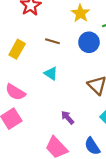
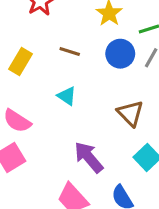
purple arrow: (67, 117) -> (89, 157), size x1.6

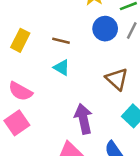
brown line: (70, 51) -> (61, 41), moved
purple arrow: (89, 157) -> (83, 119), turned 32

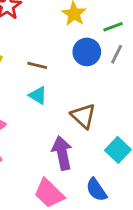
brown triangle: (117, 79) -> (83, 116), moved

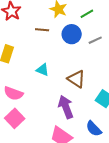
gray line: (117, 54) -> (95, 40), moved, turned 48
brown line: (37, 65) -> (42, 30), moved

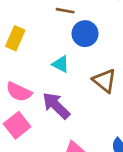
blue circle: (72, 34) -> (85, 34), moved
purple arrow: (66, 107) -> (56, 106), moved, turned -30

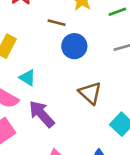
cyan triangle: (61, 64) -> (28, 78), moved

